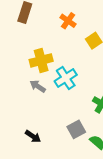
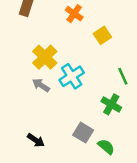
yellow cross: (41, 60) -> (45, 57), turned -30
gray square: (76, 129) -> (83, 133), turned -30

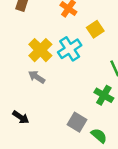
cyan cross: (72, 76) -> (70, 49), moved
black arrow: (36, 140) -> (21, 117), moved

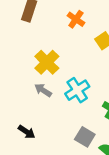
cyan cross: (70, 49) -> (77, 90), moved

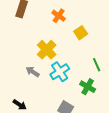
yellow cross: (47, 62) -> (47, 50), moved

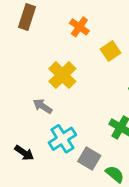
cyan cross: (60, 72) -> (62, 139), moved

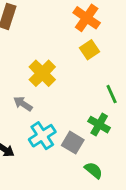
orange cross: (79, 27) -> (87, 18), moved, size x1.4
gray square: (89, 159) -> (73, 143), moved

